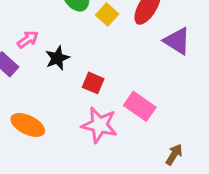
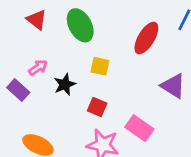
yellow square: (107, 14) -> (100, 66), moved, turned -30
purple triangle: (177, 41) -> (173, 86), moved

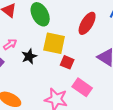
yellow square: (100, 66) -> (54, 43), size x1.6
red square: (97, 107) -> (67, 62), moved

